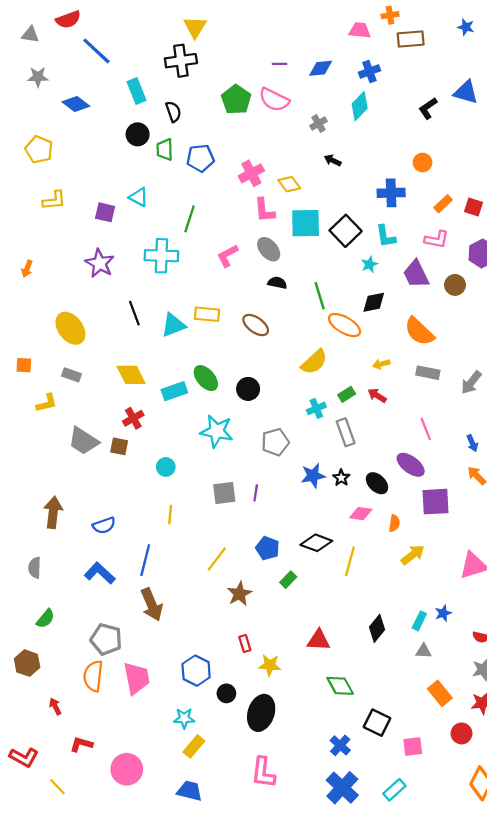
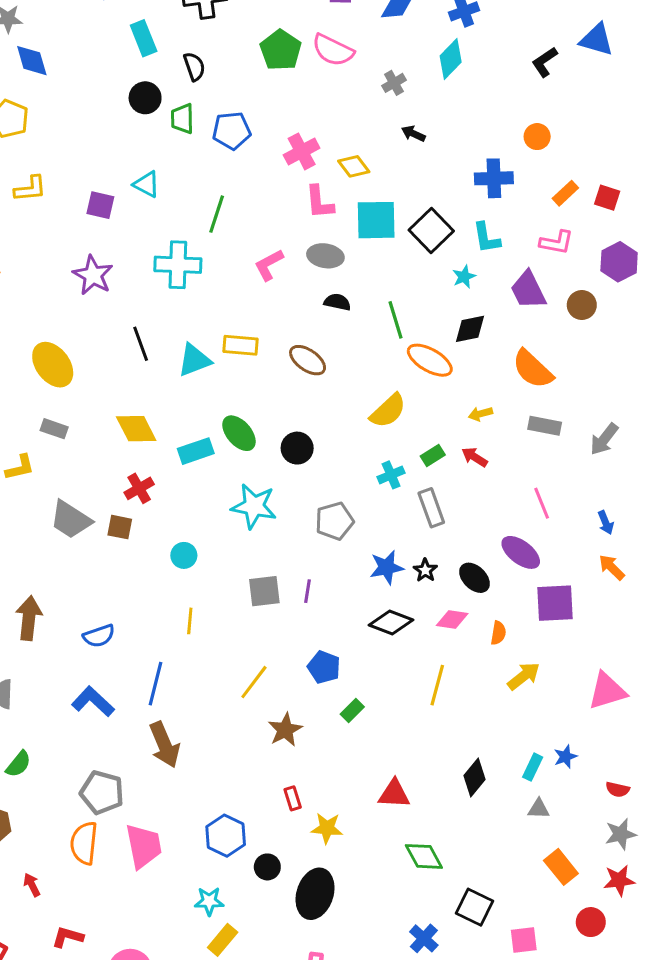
blue diamond: (76, 104) -> (32, 61), moved, turned 36
gray ellipse: (269, 249) -> (325, 256), turned -40
black diamond: (316, 543) -> (391, 622), moved

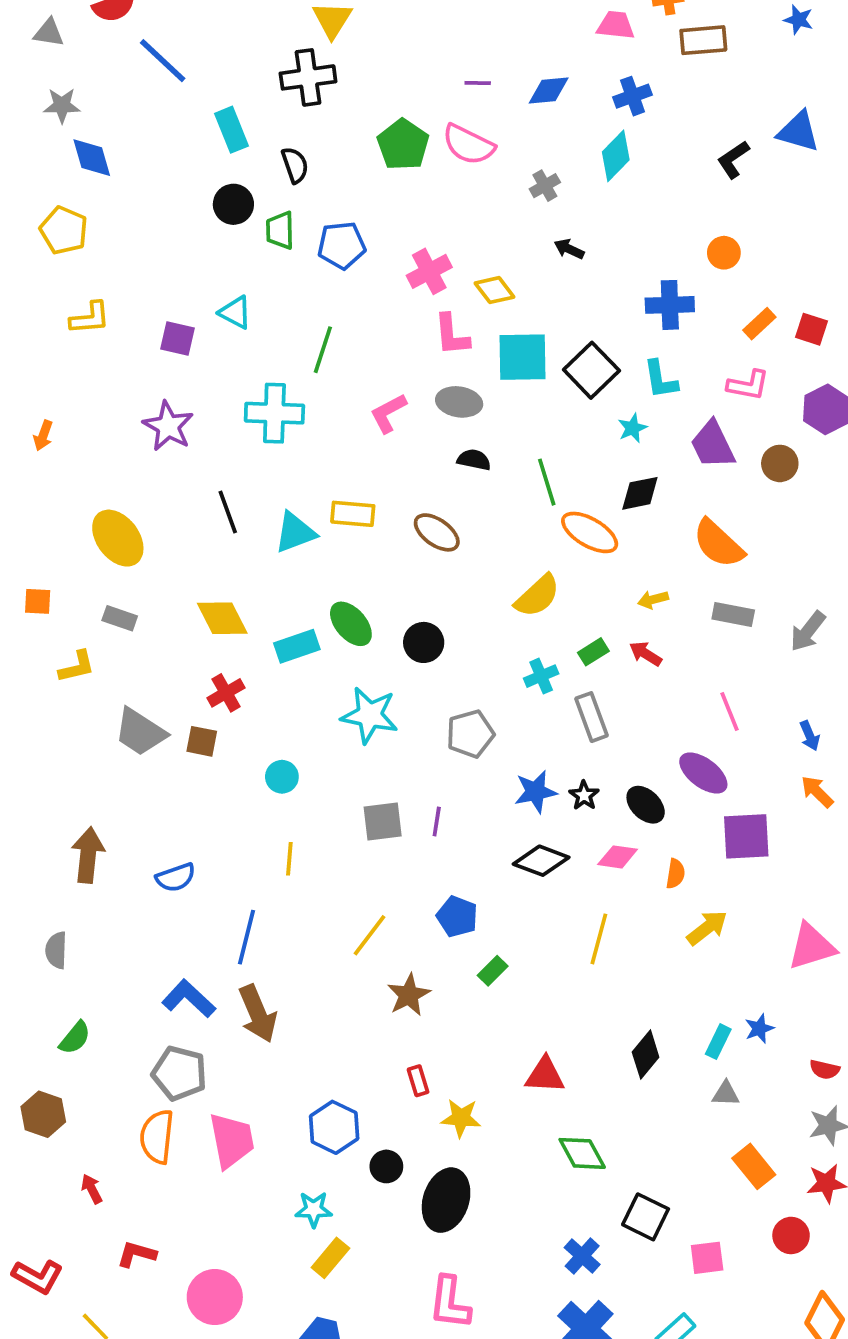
blue L-shape: (93, 701) -> (189, 999), moved

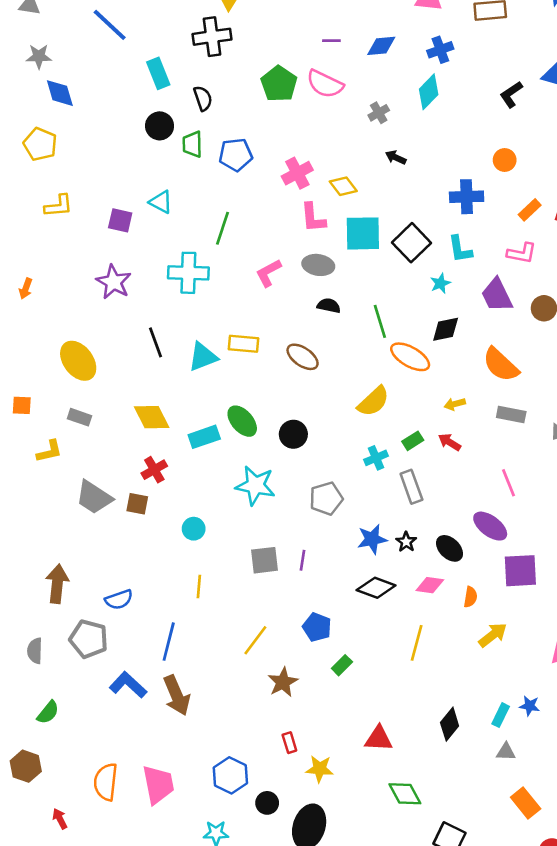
blue star: (759, 1028) -> (530, 706), turned 30
gray pentagon: (179, 1073) -> (89, 639), moved

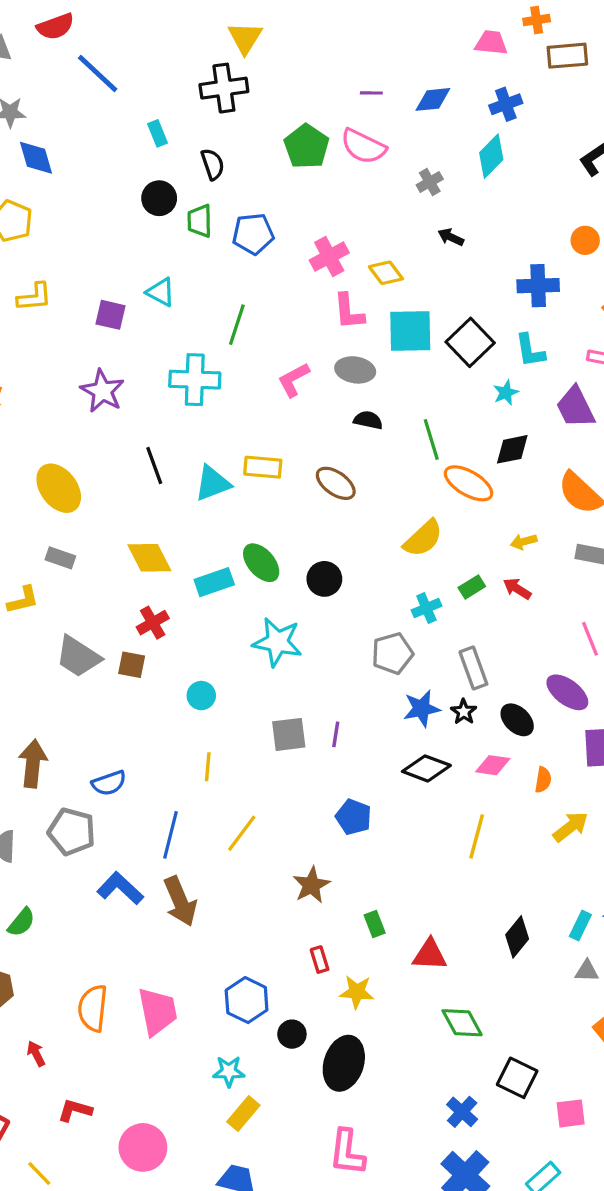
cyan rectangle: (158, 73) -> (158, 133), size x0.7
gray rectangle: (411, 487) -> (473, 668), moved
gray pentagon: (326, 499) -> (392, 653), moved
yellow line: (255, 640) -> (242, 833), moved
green rectangle: (342, 665) -> (375, 924), moved, turned -66

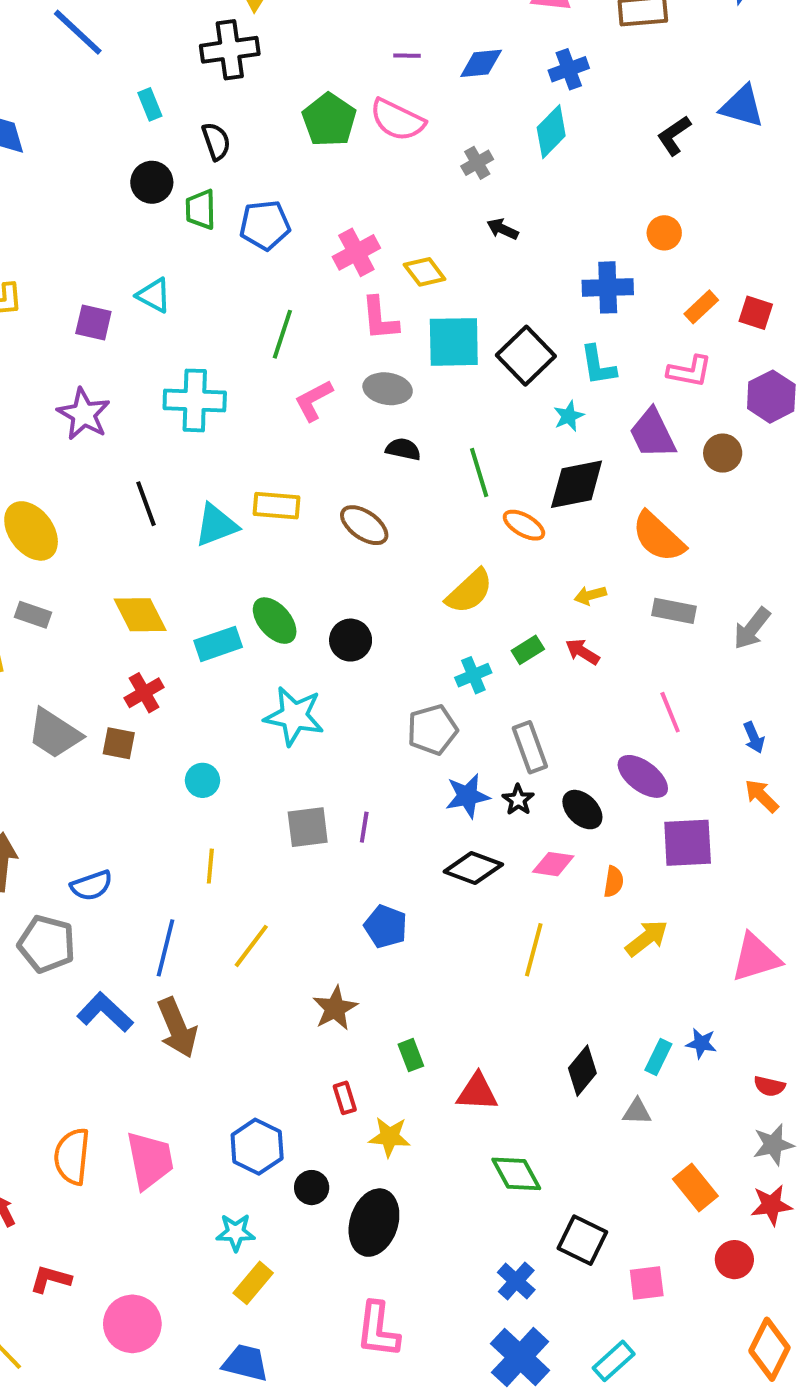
green line: (237, 325) -> (282, 334), moved
black diamond: (512, 449) -> (577, 484), size x1.4
orange ellipse: (469, 483) -> (524, 525), size x0.7
gray triangle: (587, 971) -> (637, 1112), moved

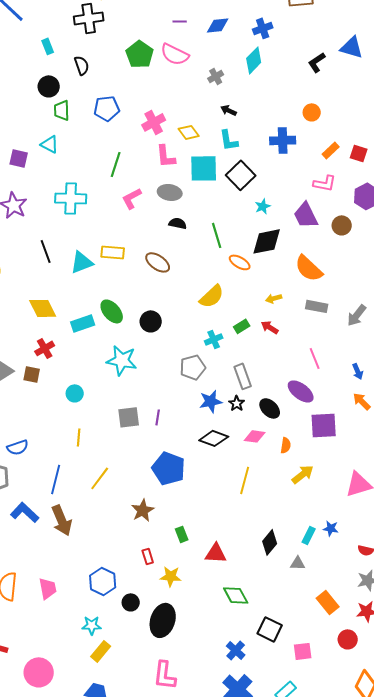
green trapezoid: (201, 210) -> (62, 110), moved
cyan L-shape: (598, 365) -> (229, 140), moved
blue pentagon: (386, 926) -> (169, 468), size x1.5
pink trapezoid: (150, 1160) -> (48, 588), size x0.7

